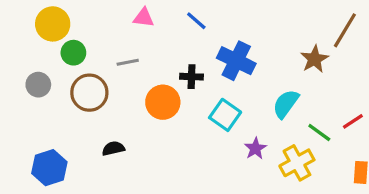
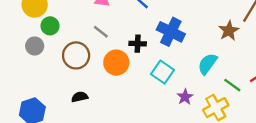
gray line: (128, 62) -> (101, 32), moved, turned 49
gray circle: (38, 85) -> (35, 46), moved
brown circle: (89, 93) -> (76, 55), moved

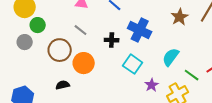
brown star: (229, 31) -> (180, 17), moved
orange circle: (116, 63) -> (84, 63), moved

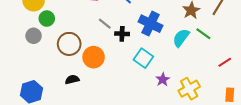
gray line: (81, 30) -> (105, 24), moved
cyan semicircle: (171, 57) -> (181, 38), moved
green line: (192, 75) -> (203, 34), moved

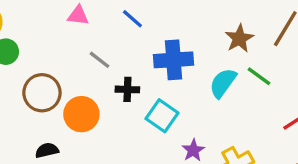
blue cross: (150, 24) -> (174, 60), turned -30
black cross: (122, 34) -> (127, 89), moved

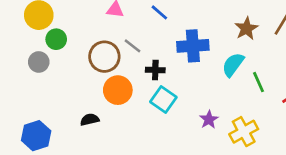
green line: (259, 76) -> (258, 82), moved, turned 30
brown circle: (42, 93) -> (104, 57), moved
cyan square: (162, 116) -> (163, 99), moved

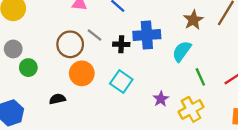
green circle: (56, 39) -> (28, 68), moved
black cross: (155, 70) -> (121, 44), moved
green line: (258, 82) -> (200, 77), moved

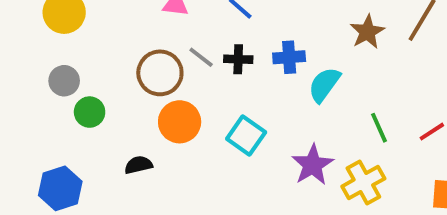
blue cross: (147, 35) -> (289, 57), size x0.7
black cross: (121, 44) -> (238, 59), moved
cyan semicircle: (182, 51) -> (324, 85), moved
purple star: (161, 99) -> (313, 165), size x1.5

